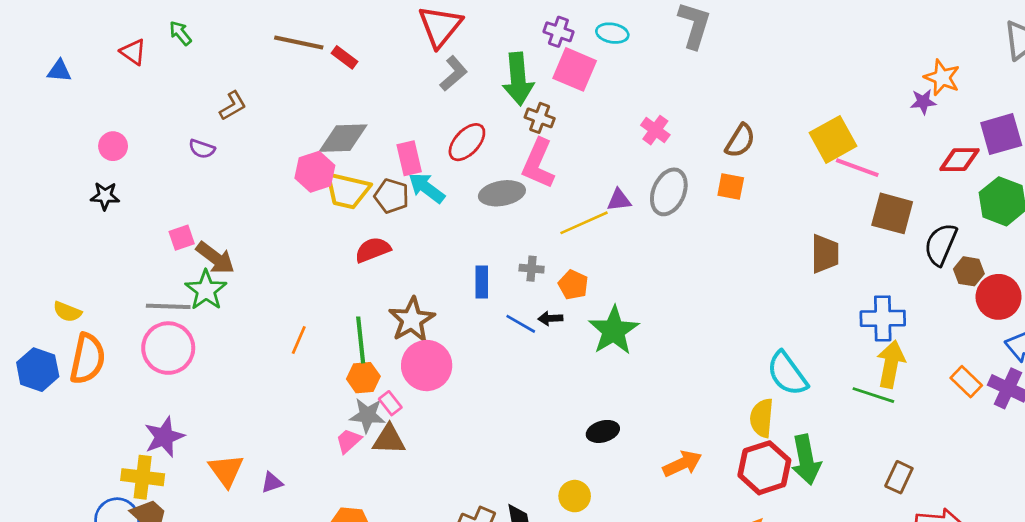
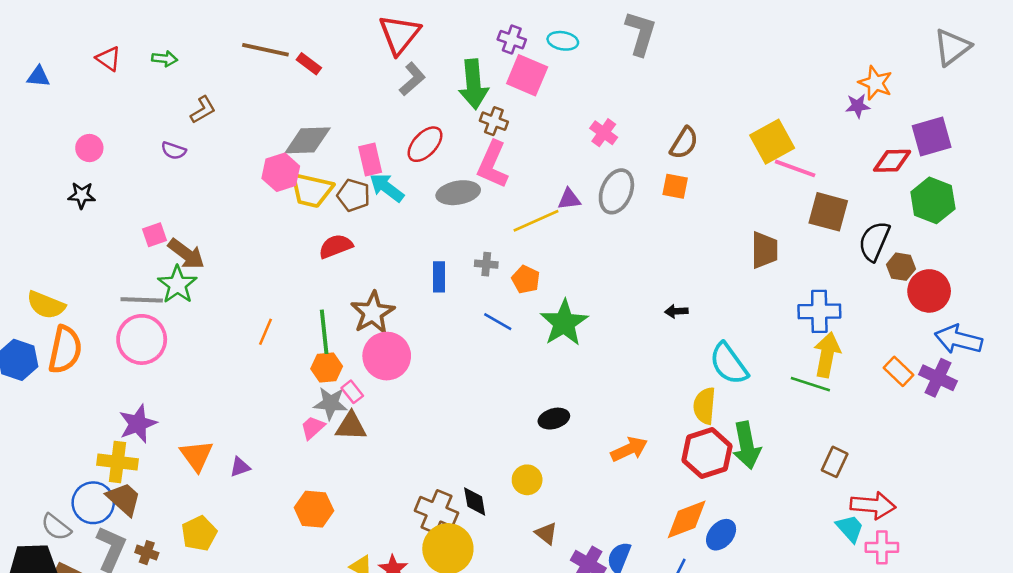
green arrow: (180, 33) -> (165, 59), moved, turned 135
yellow semicircle: (67, 312) -> (46, 305), size x1.4
black arrow: (550, 318) -> (676, 311), moved
blue line: (521, 324) -> (498, 322), moved

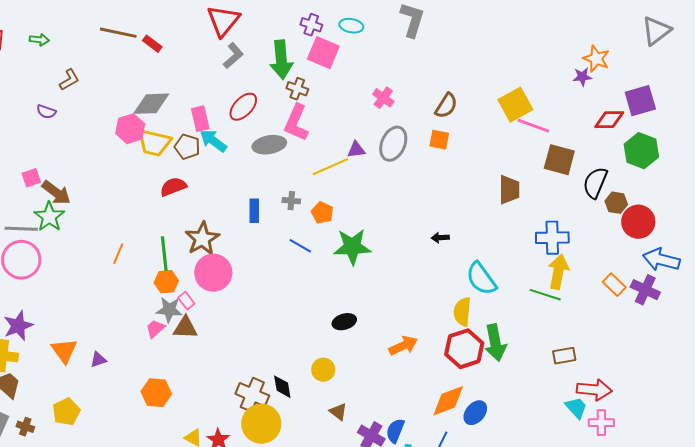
green star: (564, 323) -> (352, 247), turned 30
brown rectangle: (835, 462) -> (564, 356), turned 55

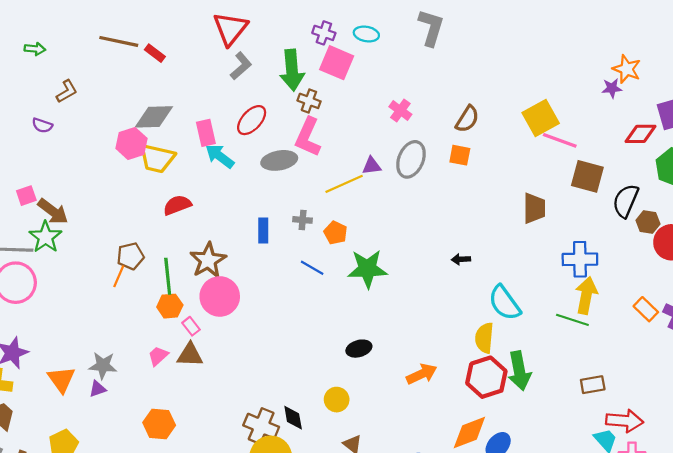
brown pentagon: (187, 147) -> (130, 256), moved, turned -30
gray star: (169, 310) -> (103, 366), moved

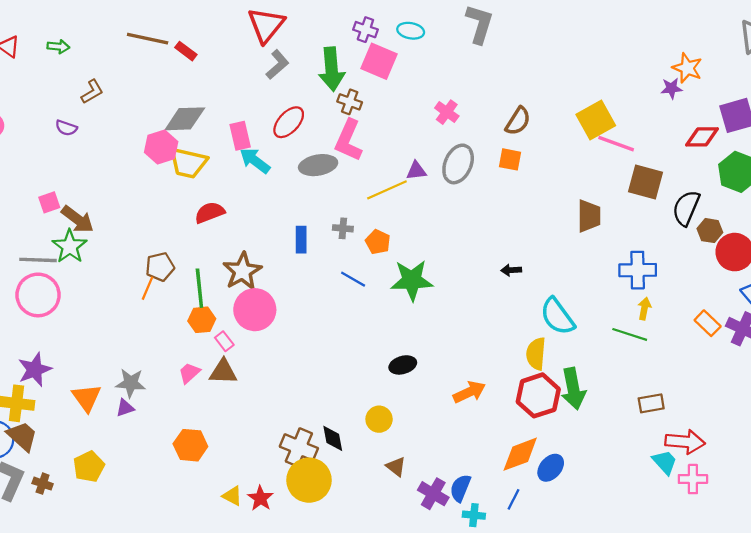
yellow arrow: (586, 295) -> (644, 309), size x0.6

